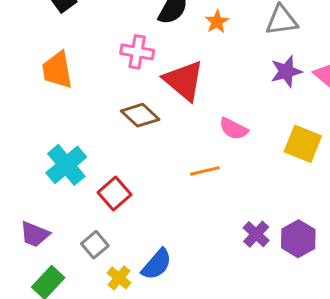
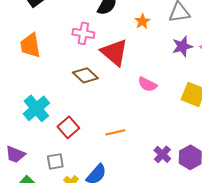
orange star: (217, 22) -> (142, 21), moved
orange line: (205, 171) -> (115, 132), moved
gray square: (95, 245) -> (55, 161), turned 30

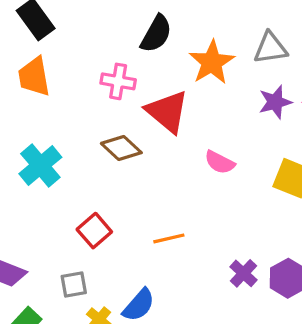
orange star: (142, 21) -> (212, 62), size x1.8
orange trapezoid: (30, 45) -> (34, 77), moved
cyan cross: (36, 108) -> (40, 165), moved

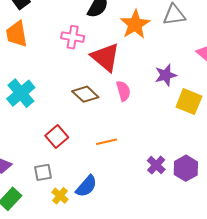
purple star: (275, 102) -> (166, 75), moved
brown diamond: (121, 148) -> (85, 94), moved
pink semicircle: (220, 162) -> (123, 91), moved, turned -132

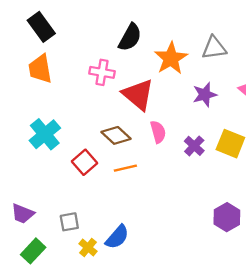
purple star: (166, 75) -> (205, 95), moved
red square: (57, 136) -> (85, 162), moved
orange line: (106, 142) -> (125, 168), moved
purple cross: (156, 165) -> (194, 146), moved

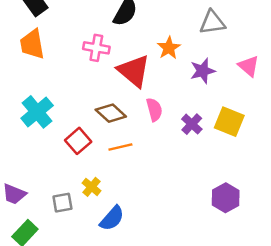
orange star: (171, 58) -> (169, 48), moved, size x0.7
yellow cross: (88, 247) -> (91, 187), moved

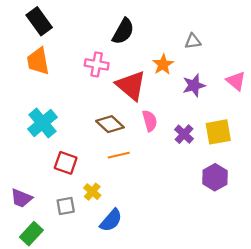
gray triangle: (212, 23) -> (193, 41), moved, size x0.7
yellow square: (229, 122) -> (218, 132), turned -32
red square: (78, 141) -> (66, 163), moved, turned -30
purple hexagon: (226, 198) -> (215, 177), moved

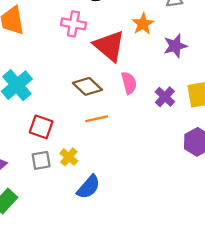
gray square: (66, 206) -> (41, 160), moved

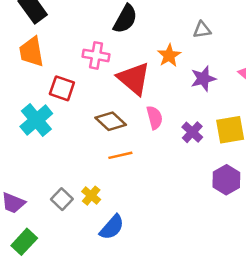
red square: (41, 127) -> (62, 88), moved
gray square: (41, 160) -> (62, 199), turned -36

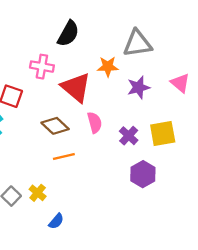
gray triangle: (202, 30) -> (137, 43), size x1.8
orange star: (169, 55) -> (108, 67), turned 30
purple hexagon: (226, 180) -> (143, 174), moved
blue semicircle: (112, 227) -> (56, 221), size x0.7

